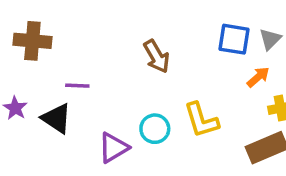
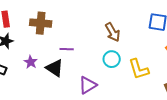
cyan circle: (155, 129) -> (112, 59), moved

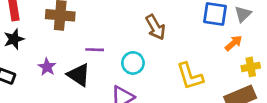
cyan circle: (112, 59) -> (133, 63), moved

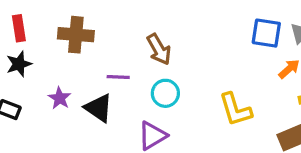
brown arrow: (155, 27) -> (159, 49), moved

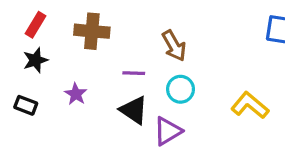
red rectangle: (19, 28) -> (35, 25), turned 40
black triangle: (99, 108) -> (134, 110), moved
yellow L-shape: (235, 110) -> (250, 105), turned 147

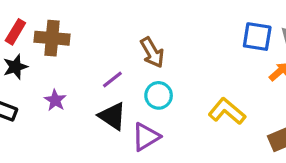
brown cross: (92, 31) -> (52, 38), moved
purple line: (134, 73) -> (112, 80), turned -40

